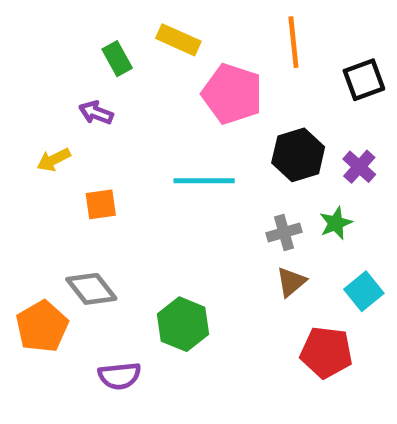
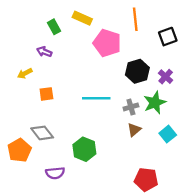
cyan line: (204, 181) -> (96, 98), moved
green star: (336, 223) -> (155, 103), size x1.5
red pentagon: (326, 352) -> (146, 180), moved

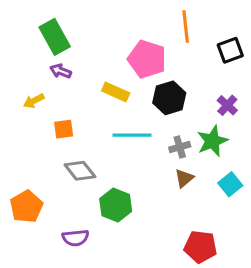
yellow rectangle: (82, 18) -> (116, 92), moved
green rectangle: (54, 27) -> (55, 37), moved, size x1.6
black hexagon: (137, 71) -> (169, 98), moved
gray diamond: (42, 133) -> (80, 171), moved

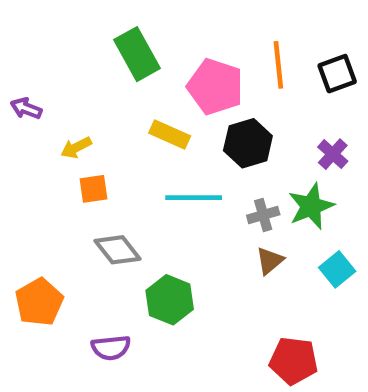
orange line: (186, 26) -> (278, 65), moved
green rectangle: (55, 37) -> (137, 54), moved
purple arrow: (61, 71) -> (26, 108), moved
yellow arrow: (34, 101) -> (76, 148), moved

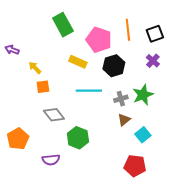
yellow arrow: (76, 148) -> (35, 68), turned 72
purple cross: (333, 154) -> (153, 61), moved
cyan square: (337, 269) -> (143, 135), moved

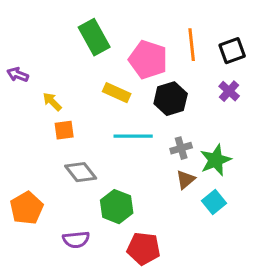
green star: (143, 95) -> (216, 160), moved
red pentagon: (135, 166) -> (144, 249), moved

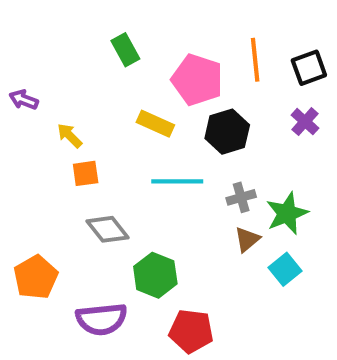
green rectangle: (94, 37) -> (125, 50), size x0.7
purple semicircle: (76, 240) -> (101, 319), size x1.4

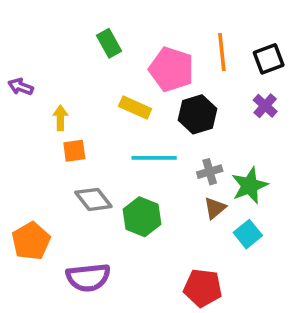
yellow arrow: (70, 136) -> (60, 118), turned 45
green hexagon: (155, 275) -> (142, 217), moved
red pentagon: (191, 331) -> (203, 288), moved

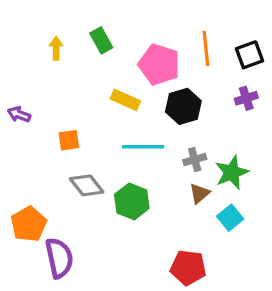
purple arrow: (21, 87) -> (19, 114), moved
purple cross: (265, 106) -> (246, 98), turned 30
yellow arrow: (60, 118) -> (56, 48), moved
purple semicircle: (88, 277) -> (59, 258), moved, turned -96

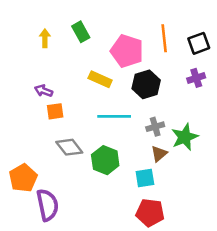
purple arrow: (19, 114) -> (44, 91), moved
cyan square: (230, 218) -> (145, 178), moved, turned 30

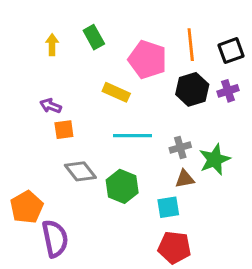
black hexagon: (146, 84) -> (192, 89), moved
brown triangle: (159, 154) -> (185, 179), turned 30

